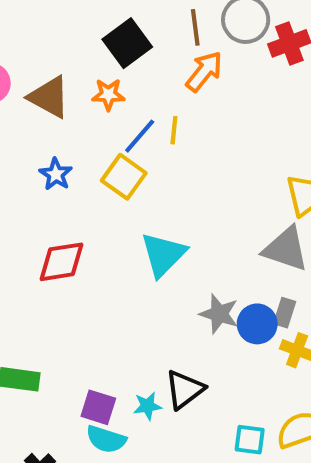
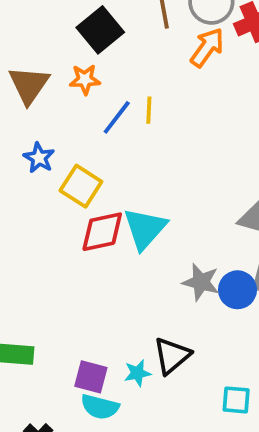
orange arrow: (204, 71) -> (207, 47), moved
brown triangle: (49, 97) -> (29, 85), turned 39
yellow square: (124, 177) -> (81, 186), moved
red diamond: (62, 262) -> (102, 232), moved

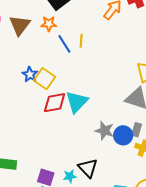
blue line: (117, 117) -> (64, 44), turned -72
blue star: (39, 158) -> (30, 74), moved
black triangle: (172, 356) -> (88, 168), turned -35

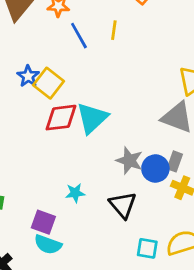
yellow line: (81, 41) -> (114, 30), moved
black triangle: (88, 168) -> (123, 205), moved
cyan star: (70, 176) -> (75, 193), moved

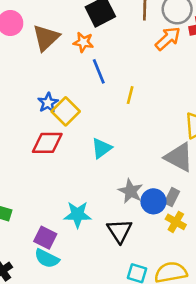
yellow line: (114, 30) -> (130, 95), moved
red diamond: (61, 118) -> (47, 143), moved
cyan triangle: (92, 118) -> (102, 148), size x0.7
cyan star: (75, 193) -> (78, 215), size x1.5

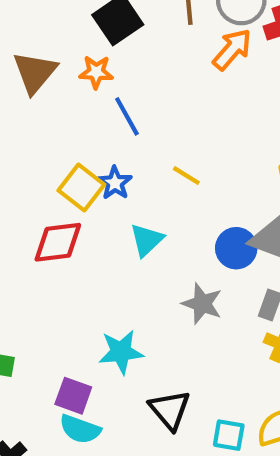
yellow line: (130, 95) -> (186, 176), moved, turned -66
blue star: (48, 103) -> (115, 183), moved
blue circle: (153, 201) -> (236, 248), moved
black triangle: (120, 231) -> (170, 410), moved

